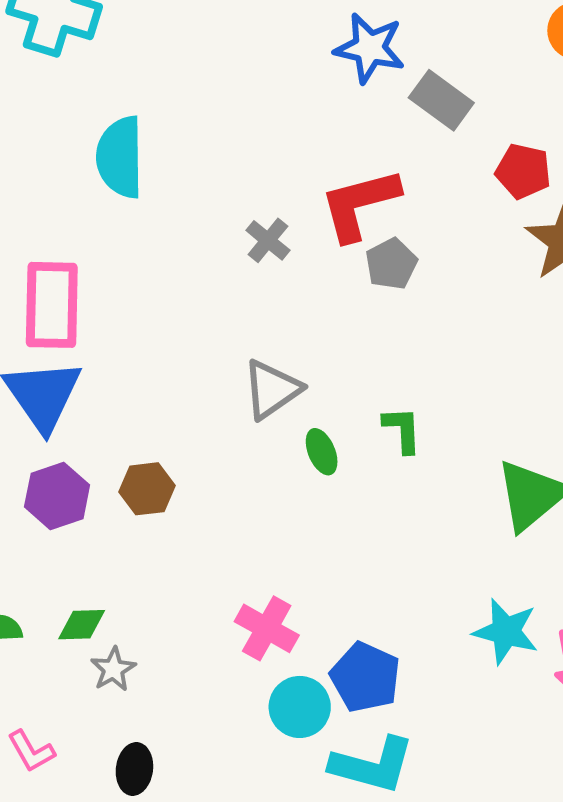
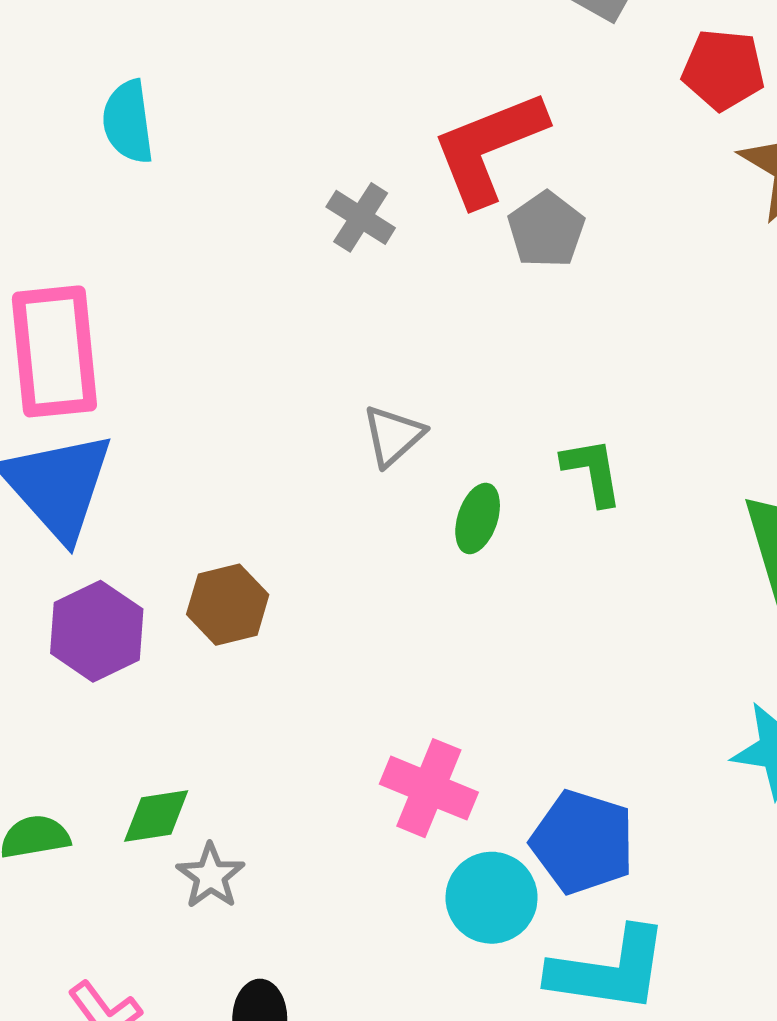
cyan semicircle: (120, 157) -> (128, 122), size x0.7
gray triangle: (272, 389) -> (393, 436), size x0.7
green ellipse: (322, 452) -> (478, 518), turned 48

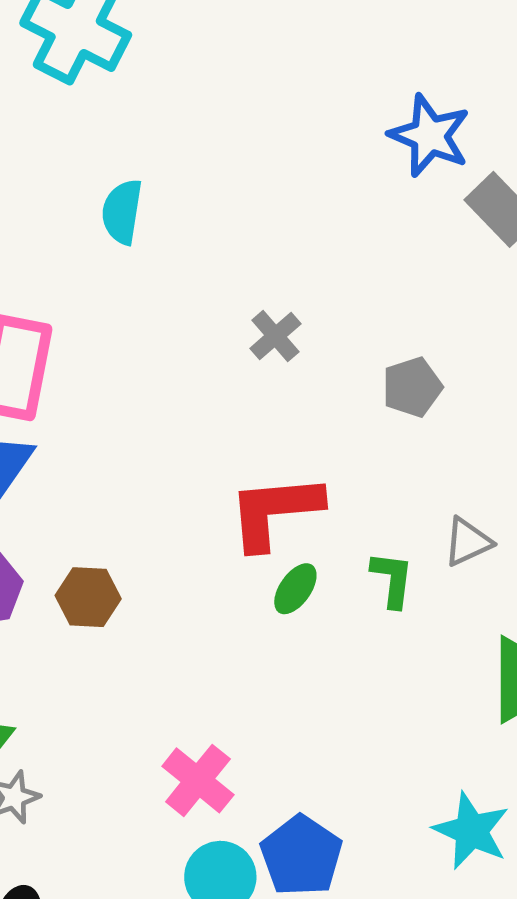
red L-shape: (489, 148) -> (275, 511), moved
gray triangle: (393, 436) -> (468, 542), moved

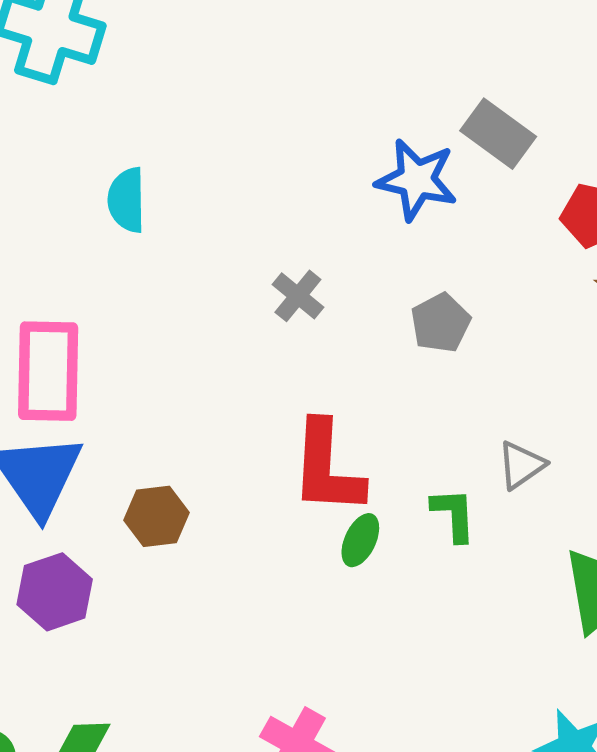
blue star: (430, 136) -> (417, 180), moved
red L-shape: (275, 511) -> (327, 468), turned -72
brown hexagon: (88, 597) -> (157, 516), moved

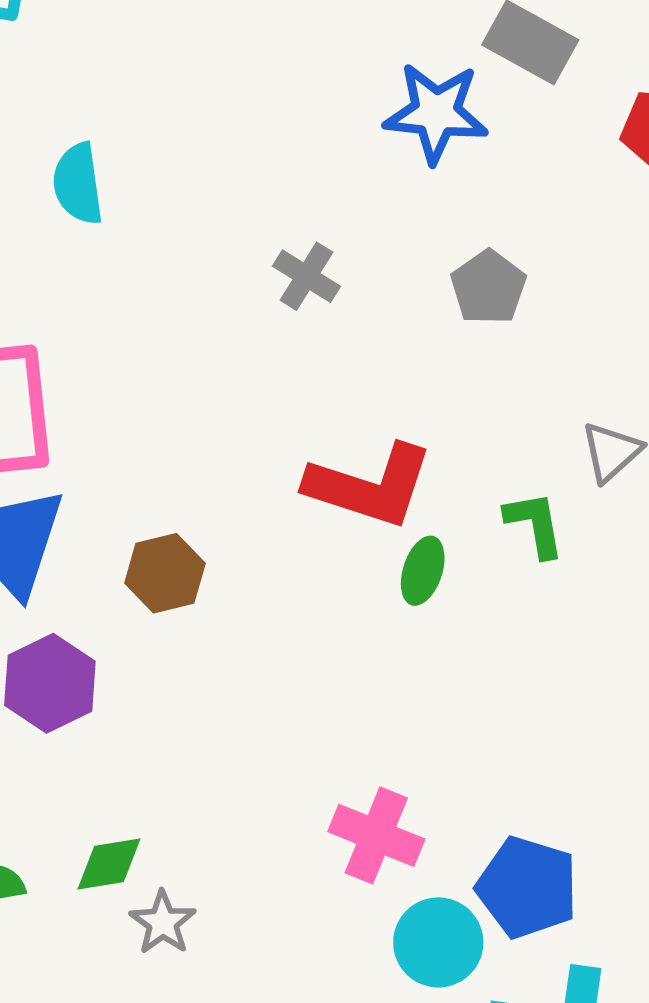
red L-shape: (327, 468) -> (370, 486), turned -68

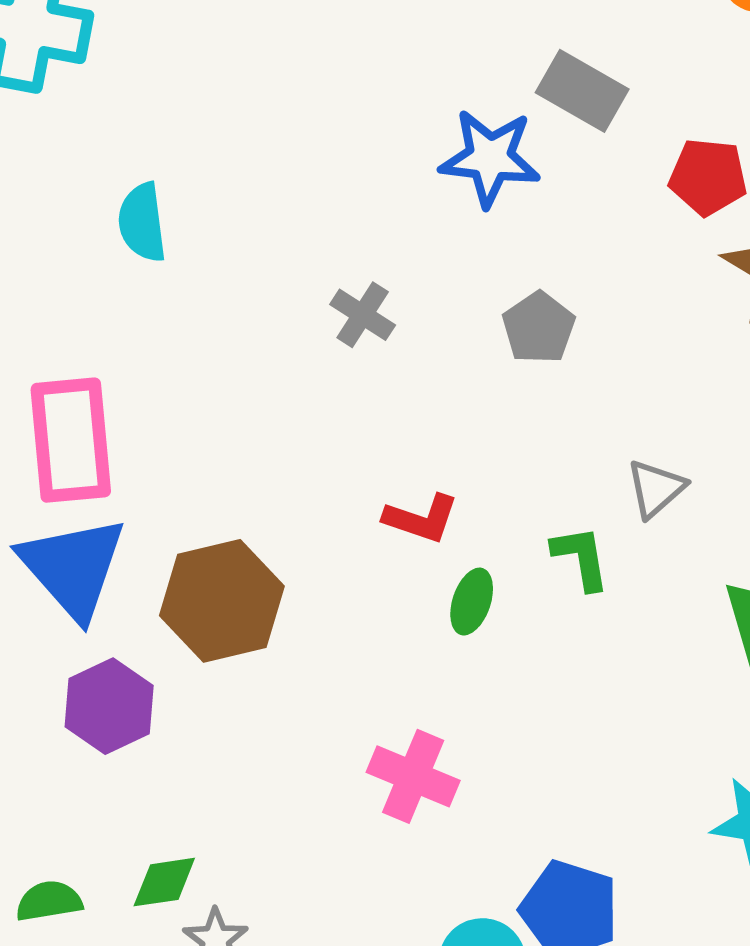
red L-shape: (370, 486) -> (421, 519), size x0.6
brown hexagon: (165, 573) -> (222, 601), size x1.6
pink cross: (376, 835) -> (413, 776), moved

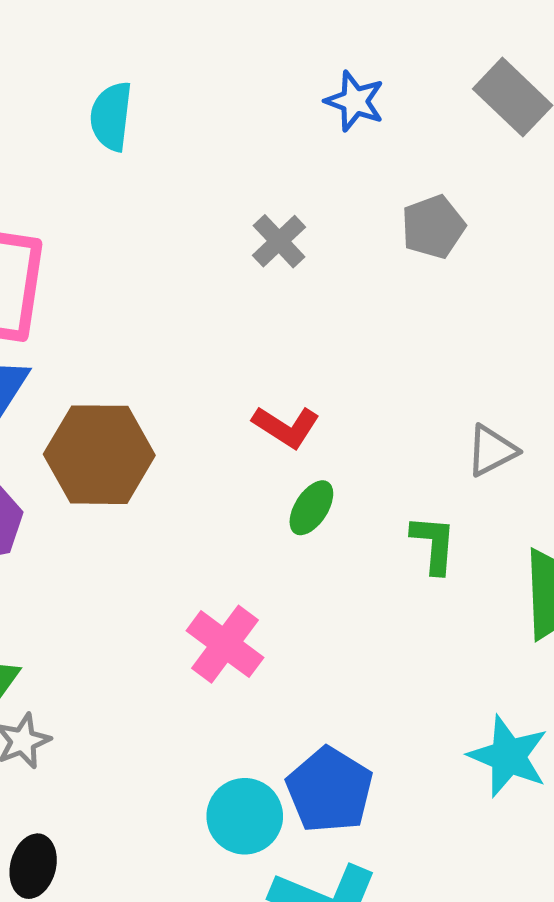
blue star: (490, 158) -> (355, 101), moved, size x0.7
gray pentagon: (539, 328) -> (433, 227), moved
green L-shape: (581, 558) -> (434, 544), moved

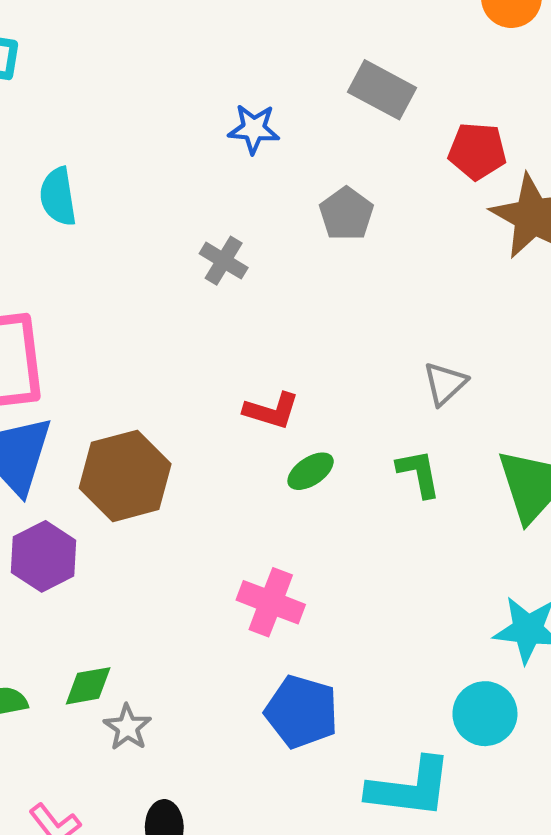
green ellipse: (311, 508) -> (311, 471), turned 39
blue pentagon: (330, 790) -> (302, 712), moved
cyan circle: (245, 816) -> (485, 714), moved

